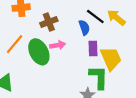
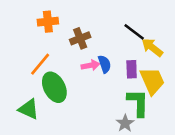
yellow arrow: (116, 18) -> (152, 47), moved
blue semicircle: (84, 27) -> (105, 64), moved
green ellipse: (39, 52) -> (54, 87), moved

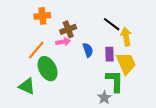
yellow arrow: (152, 47) -> (126, 37), turned 42
pink arrow: (90, 65) -> (63, 42), moved

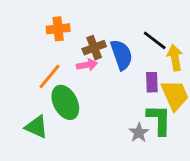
blue semicircle: (88, 50) -> (122, 55), moved, size x1.5
gray star: (104, 98) -> (139, 133), moved

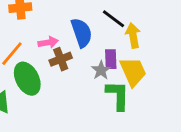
brown cross: (94, 48) -> (61, 59), moved
gray star: (139, 133) -> (101, 70), moved

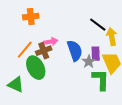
blue semicircle: (82, 33) -> (75, 51), moved
brown cross: (61, 59) -> (44, 51), moved

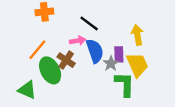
black line: (98, 25) -> (89, 23), moved
pink arrow: (51, 42) -> (78, 41), moved
brown cross: (44, 51) -> (66, 60), moved, turned -35

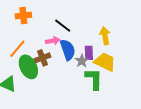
brown cross: (66, 60) -> (42, 58), turned 35
yellow trapezoid: (137, 65) -> (105, 62), turned -40

